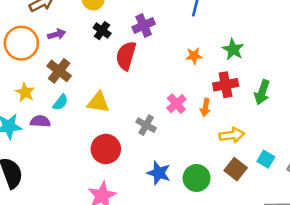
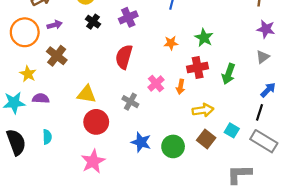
red semicircle: (126, 56) -> (124, 57), moved
cyan semicircle: (60, 102) -> (47, 137), moved, turned -40
yellow triangle: (98, 102) -> (87, 94), moved

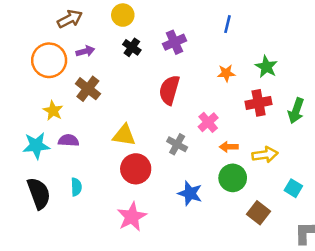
orange arrow: (181, 87) -> (229, 147), moved, turned 80
cyan square: (232, 130) -> (293, 188), moved
brown square: (206, 139) -> (259, 213), moved
green circle: (173, 146) -> (233, 178), moved

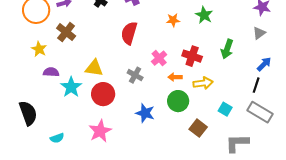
red cross: (259, 103) -> (192, 56), moved, turned 30
cyan star: (36, 146) -> (71, 87), moved, turned -30
cyan semicircle: (76, 187) -> (57, 138), moved, turned 72

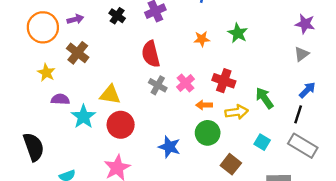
red semicircle: (129, 33) -> (151, 54), turned -30
green arrow: (227, 49) -> (264, 98), moved, turned 126
gray cross: (135, 75) -> (158, 85), moved

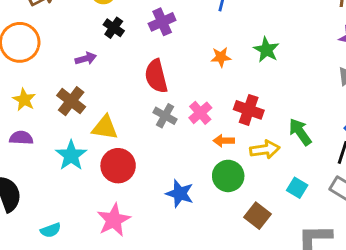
purple arrow: (75, 19) -> (86, 59), moved
brown cross: (78, 53) -> (71, 101), moved
purple semicircle: (60, 99) -> (21, 138), moved

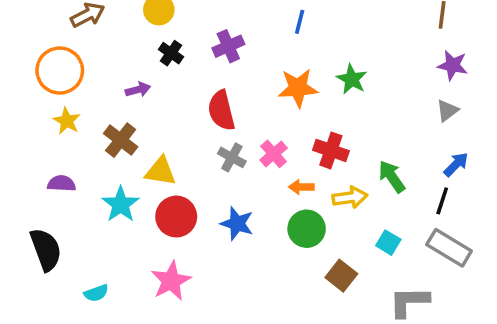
orange star: (221, 57) -> (298, 88), size x1.6
yellow star: (24, 100) -> (67, 121), moved
blue star: (180, 194) -> (237, 223), moved

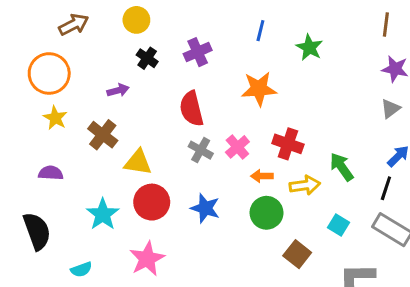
green star: (352, 79) -> (309, 47), moved
cyan star: (121, 204) -> (103, 214), moved

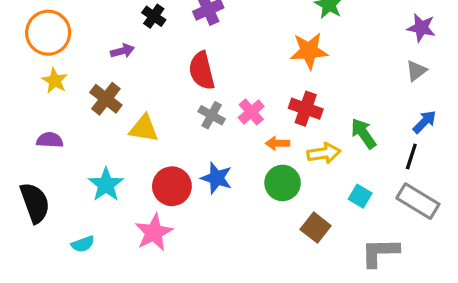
orange star: (259, 89) -> (309, 51), moved
red circle: (152, 202) -> (172, 186), moved

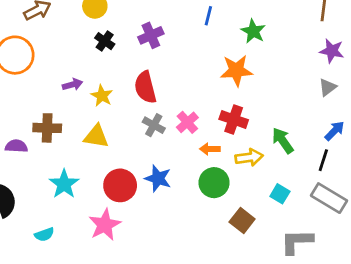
purple arrow: (122, 51) -> (72, 84), moved
yellow star: (55, 81) -> (102, 96), moved
brown cross: (106, 99) -> (47, 128), moved, turned -36

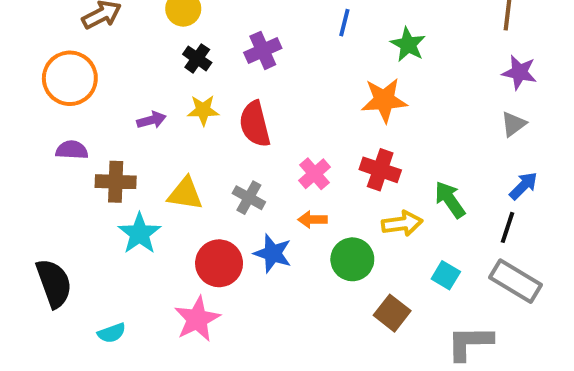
yellow star: (102, 96) -> (203, 110), moved, turned -30
gray cross: (154, 125) -> (249, 198), moved
purple semicircle: (16, 146) -> (72, 150), moved
orange arrow: (210, 149) -> (313, 220), moved
cyan star: (64, 184) -> (139, 233), moved

